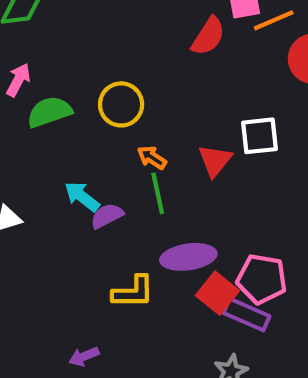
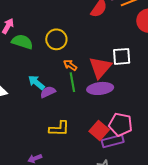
green semicircle: (49, 112) -> (22, 42), turned 35
red triangle: (215, 160) -> (100, 67), size x1.4
purple ellipse: (188, 257) -> (100, 88), moved
purple rectangle: (246, 315) -> (113, 141), turned -40

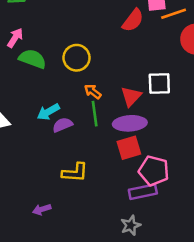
red triangle: (100, 67) -> (131, 96), size x0.7
cyan arrow: (36, 82) -> (48, 112), turned -72
red square: (99, 130) -> (129, 148), moved, turned 30

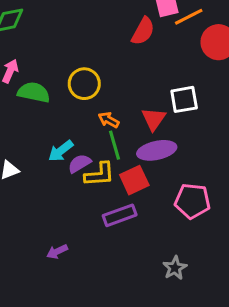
red square: (129, 148) -> (134, 180), moved
yellow L-shape: (75, 172) -> (100, 174), moved
purple rectangle: (143, 192) -> (120, 215), moved
purple arrow: (42, 209) -> (57, 252), moved

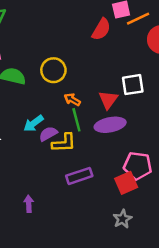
red square: (134, 180) -> (126, 183), moved
purple arrow: (57, 252) -> (29, 204), turned 112

